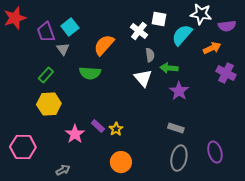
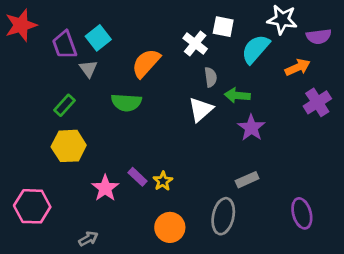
purple cross: (226, 73) -> (317, 102), turned 30
white triangle: (143, 78) -> (201, 109), turned 30
gray rectangle: (176, 128) -> (247, 180), turned -42
gray ellipse: (179, 158) -> (223, 216), moved

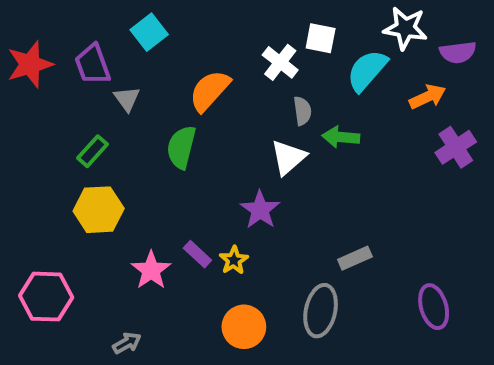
red star: (21, 25) -> (30, 64), moved
cyan square: (98, 38) -> (149, 32), moved
green semicircle: (126, 102) -> (181, 147), turned 100
purple star: (251, 128) -> (260, 210), moved

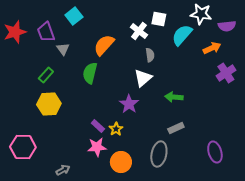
green arrow: (341, 137) -> (174, 97), moved
pink star: (151, 270) -> (97, 147), moved, turned 30

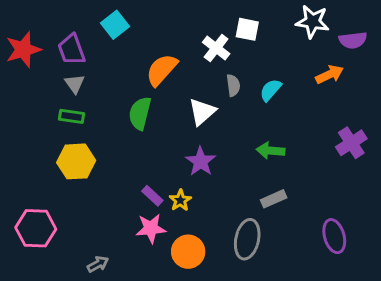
cyan semicircle: (182, 35) -> (270, 90), moved, size x0.7
gray triangle: (63, 49) -> (75, 84), moved
purple cross: (226, 73) -> (351, 143), moved
green rectangle: (46, 75) -> (72, 116), turned 56
white triangle: (143, 78) -> (202, 112), moved

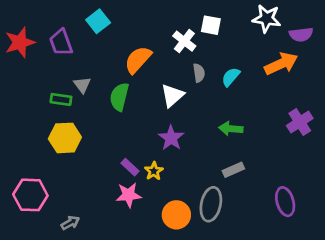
orange arrow: (330, 74) -> (281, 64), size x1.4
gray triangle: (75, 84) -> (82, 85), moved
orange circle: (188, 252) -> (176, 215), moved
gray arrow: (98, 264) -> (70, 223), moved

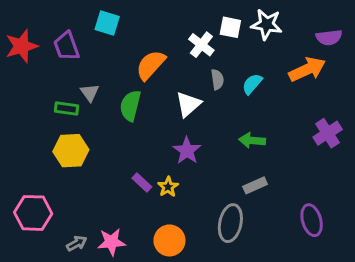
white star: (267, 19) -> (267, 24), moved
cyan square: (98, 21) -> (107, 23), turned -35
pink star: (129, 195) -> (111, 242), moved
orange circle: (176, 215) -> (169, 240), moved

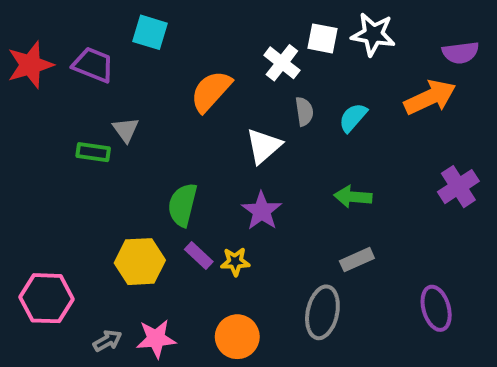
purple trapezoid: (67, 46) -> (93, 65), turned 132
green semicircle: (130, 106) -> (182, 205), moved
yellow hexagon: (71, 151) -> (140, 262), moved
yellow star: (168, 187) -> (235, 262), turned 30

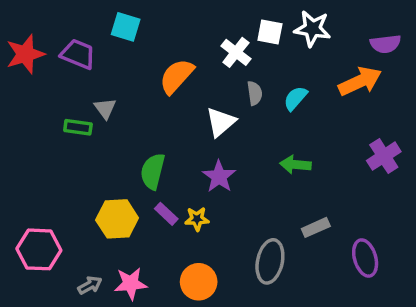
gray rectangle: (357, 260) -> (316, 227), moved

